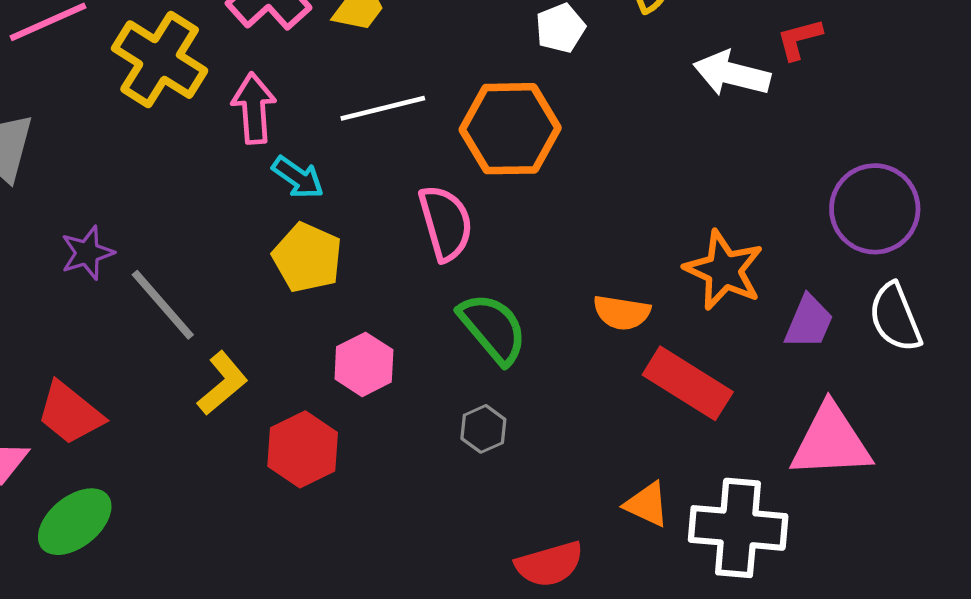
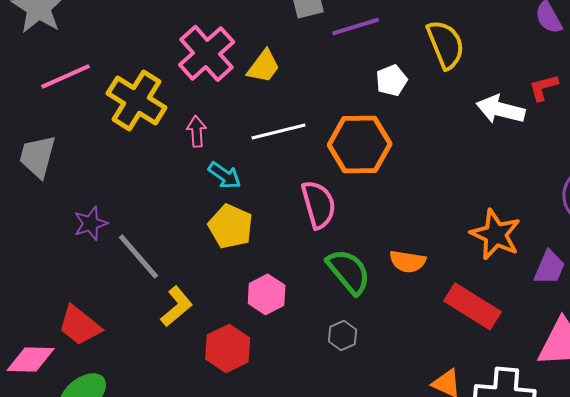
pink arrow: (254, 108) -> (197, 131), size x0.7
orange semicircle: (622, 313) -> (408, 261), moved

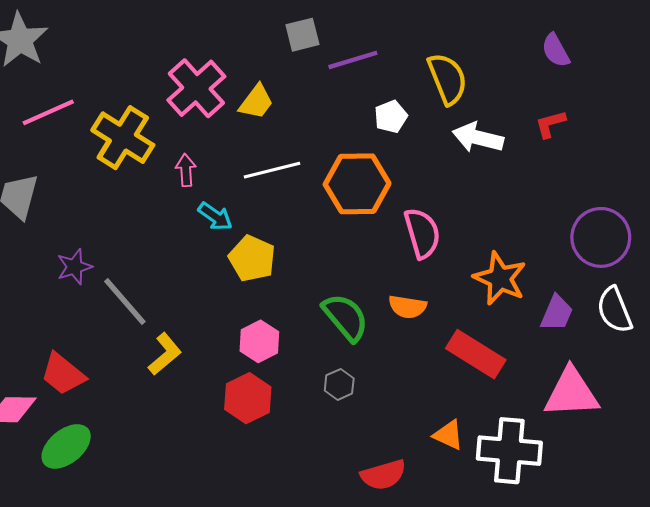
white arrow: (501, 109) -> (478, 138), moved
pink semicircle: (319, 204) -> (422, 233), moved
yellow pentagon: (231, 226) -> (252, 258), moved
red hexagon: (228, 348) -> (248, 398), moved

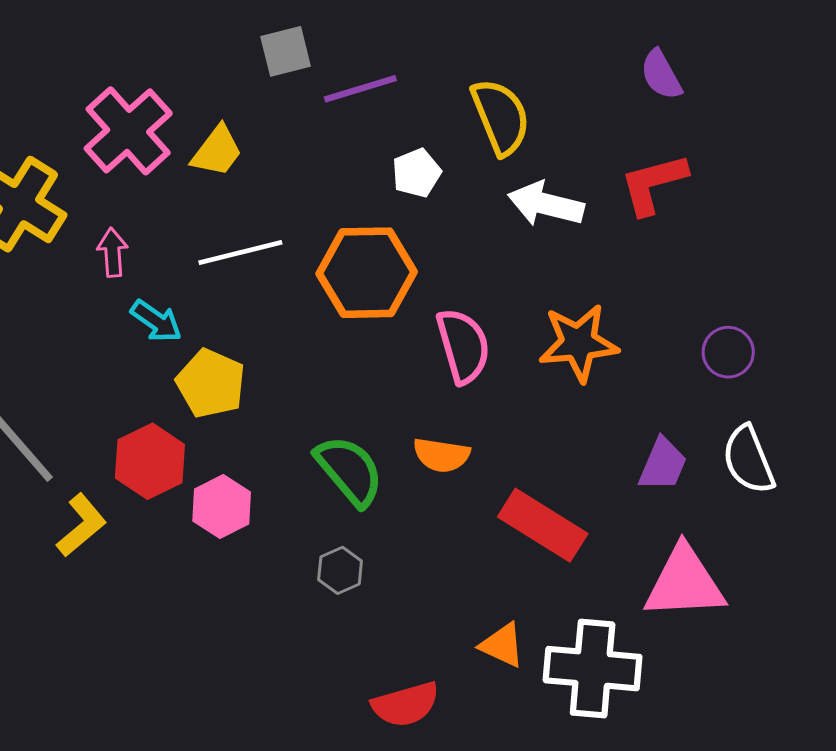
red L-shape: (550, 124) -> (653, 184), size x1.5
purple circle: (601, 237) -> (728, 352), size x0.6
orange star: (500, 278) -> (579, 343), moved, turned -30
red hexagon: (248, 398) -> (150, 461), moved

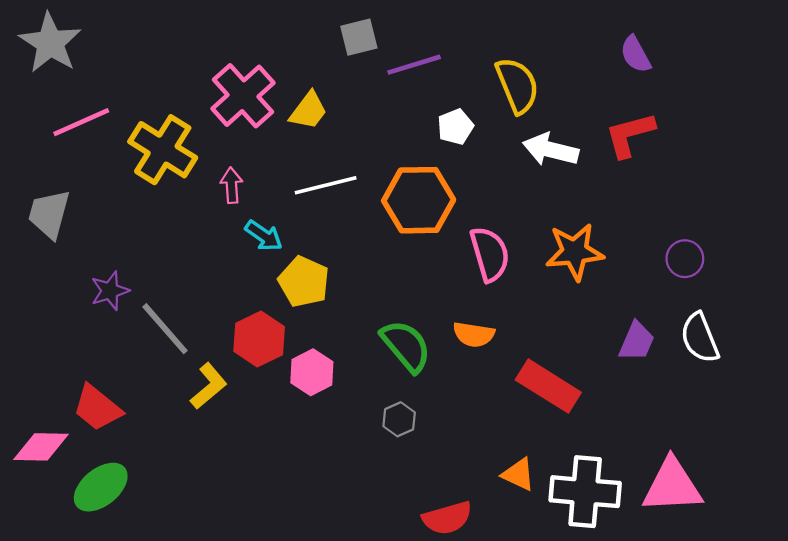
pink triangle: (685, 583) -> (672, 486), moved

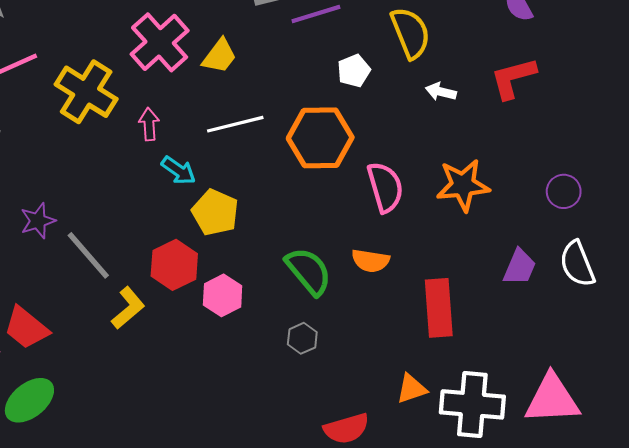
white arrow: (551, 150) -> (441, 92), size x0.6
red rectangle: (548, 386) -> (439, 308), turned 54
orange triangle: (518, 474) -> (411, 389), turned -44

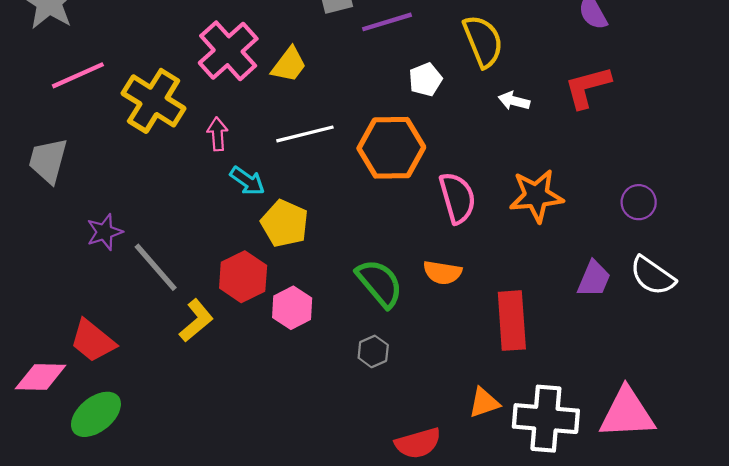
white semicircle: (577, 264) -> (653, 276), turned -33

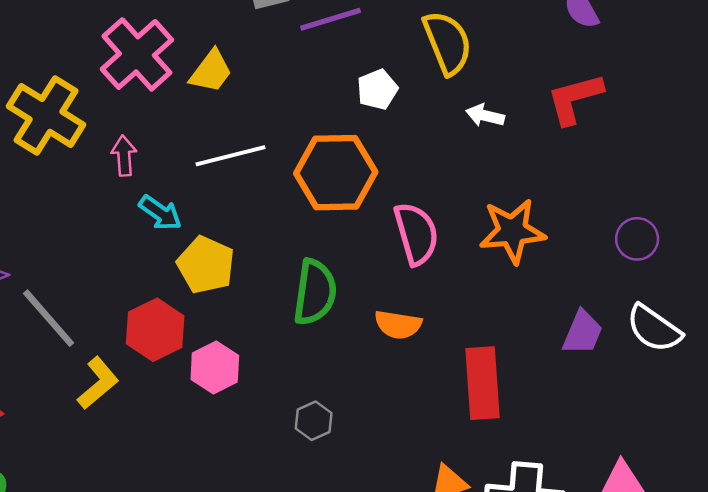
green semicircle: (380, 283) -> (315, 292), moved, turned 48

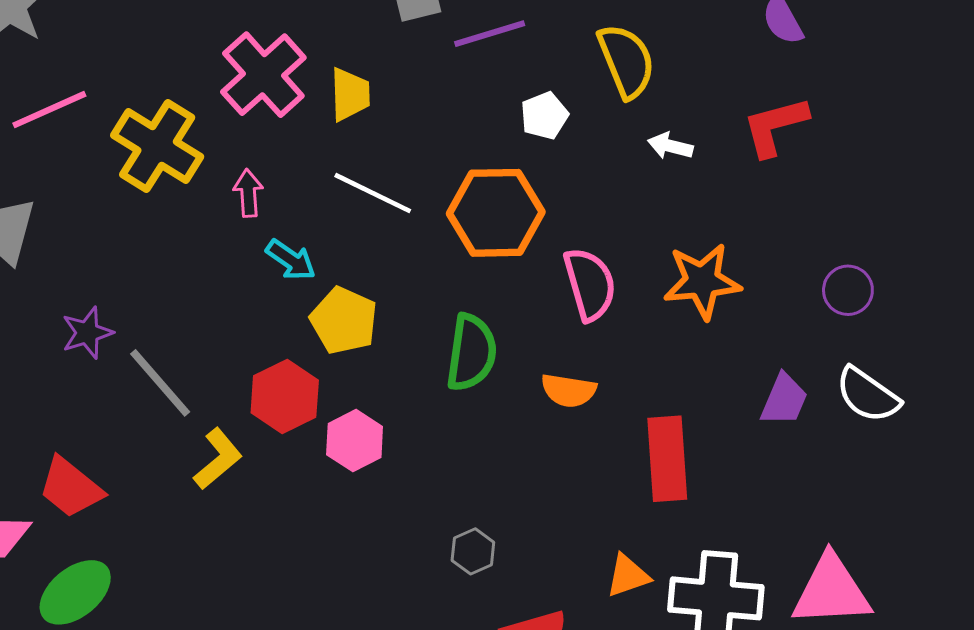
yellow trapezoid: (211, 71) -> (350, 94), turned -39
white line: (230, 156) -> (373, 193), turned 40
gray hexagon: (314, 421) -> (473, 551), moved

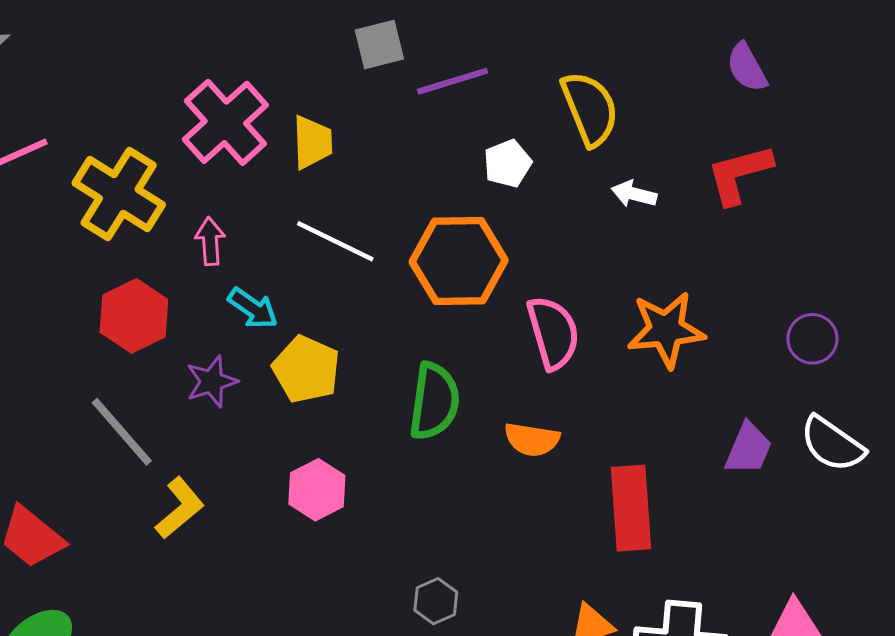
purple star: (87, 333) -> (212, 382), moved
red hexagon: (285, 397) -> (134, 316), moved

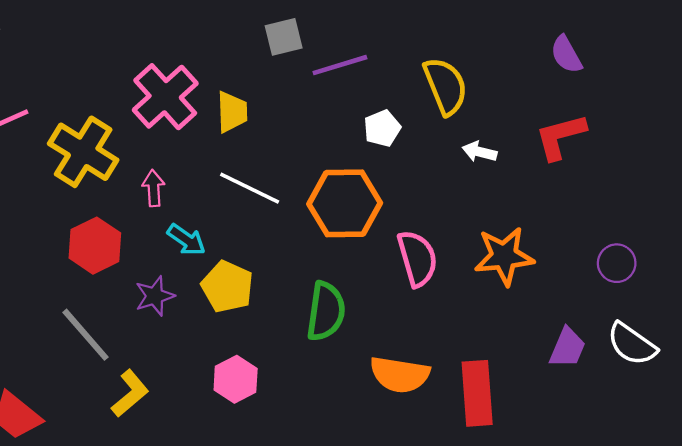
orange semicircle: (532, 439) -> (400, 375), moved, size x1.4

